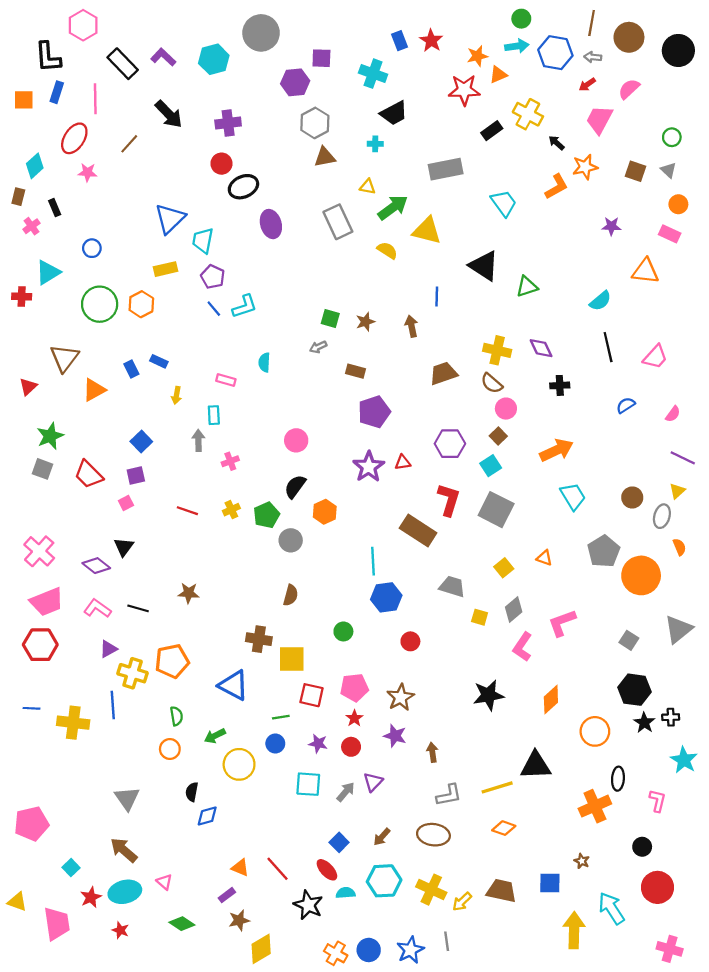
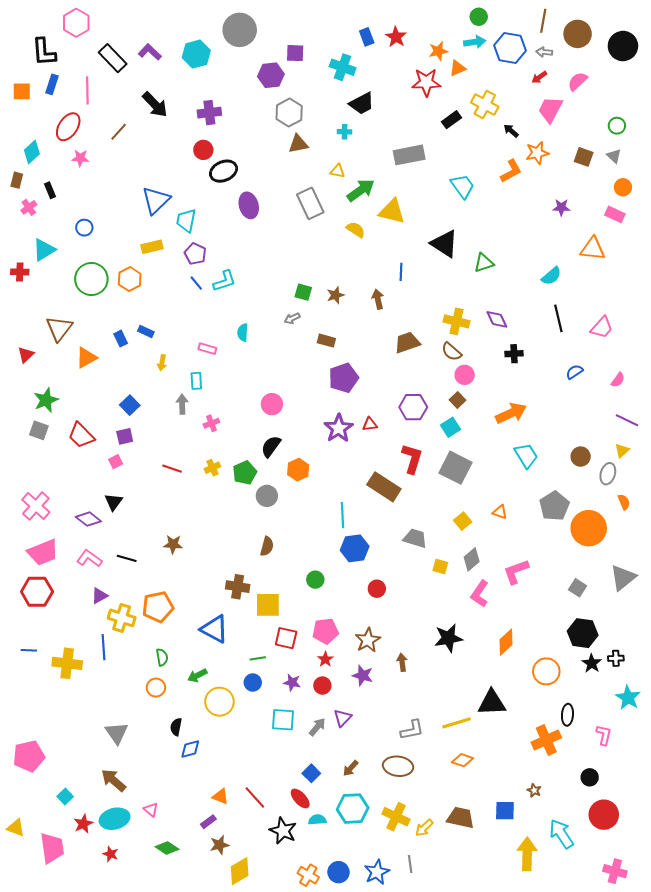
brown arrow: (432, 752) -> (402, 662), moved

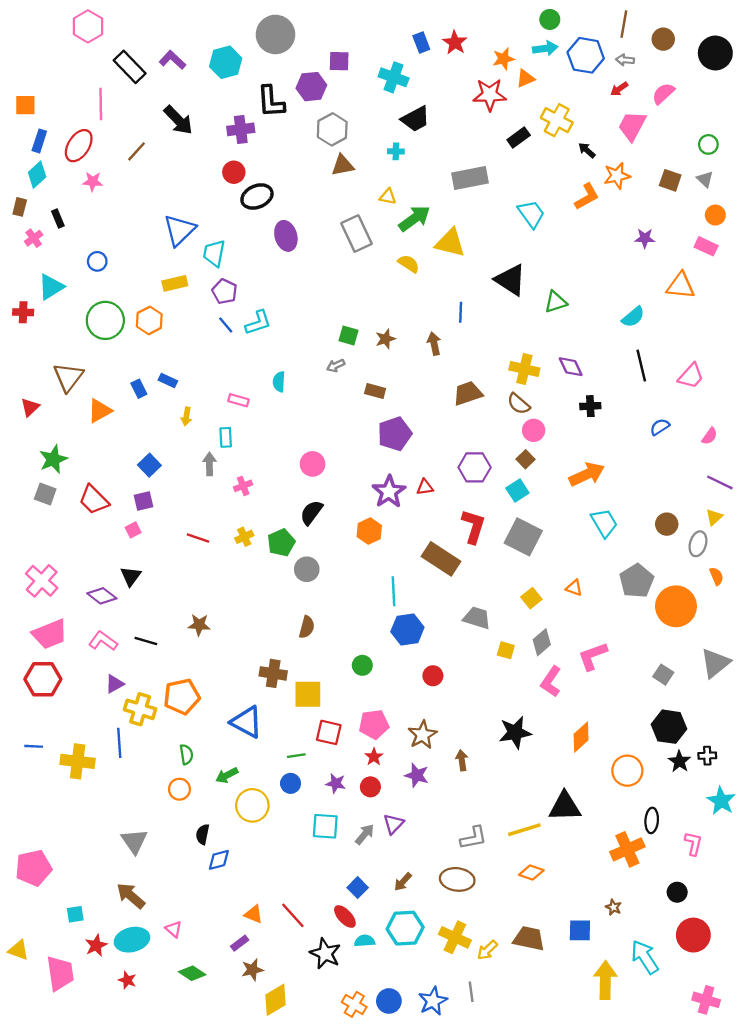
brown circle: (578, 34) -> (663, 39), size x0.7
black L-shape: (44, 52) -> (271, 102), moved
blue rectangle: (52, 84) -> (39, 141), moved
orange hexagon: (298, 470) -> (369, 531), moved
cyan square: (65, 796) -> (75, 914), turned 35

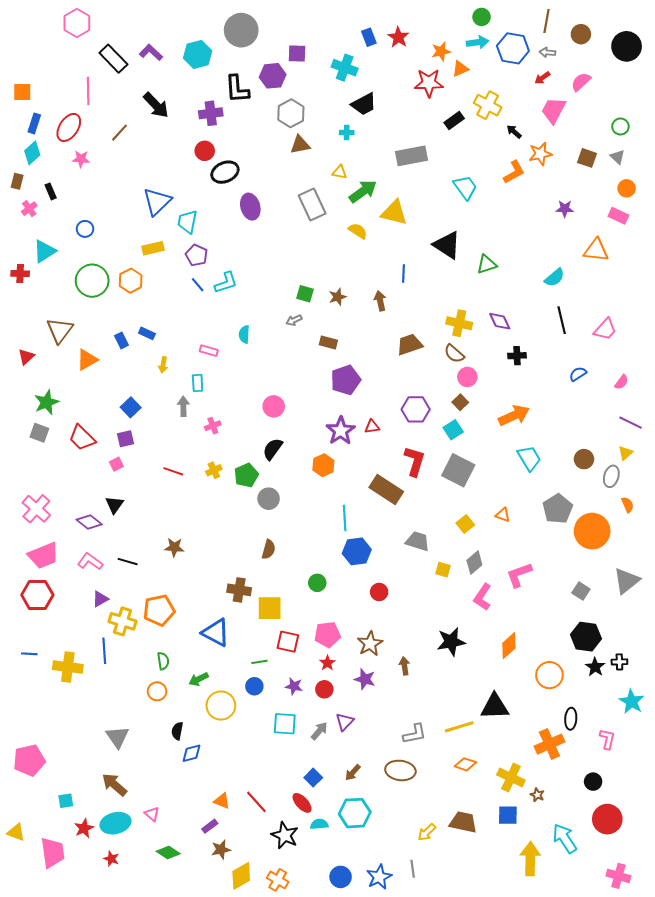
yellow cross: (455, 937) -> (511, 778), moved
orange cross: (354, 1004) -> (278, 880), moved

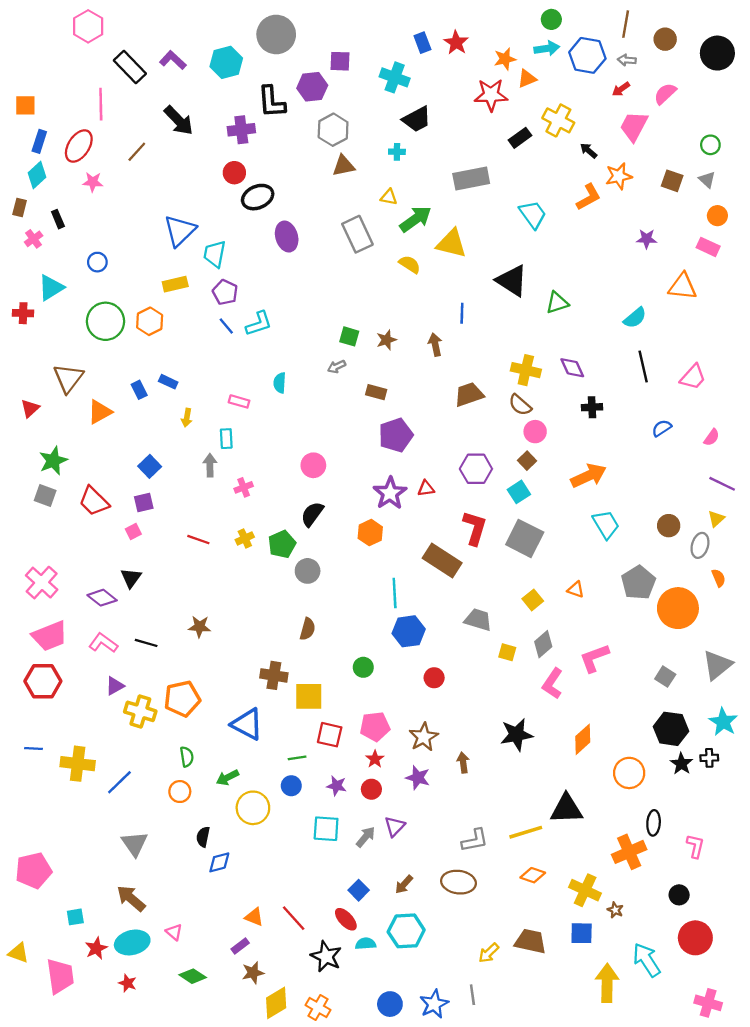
blue line: (104, 651) -> (119, 782), moved, turned 50
cyan star: (632, 701) -> (723, 722), moved

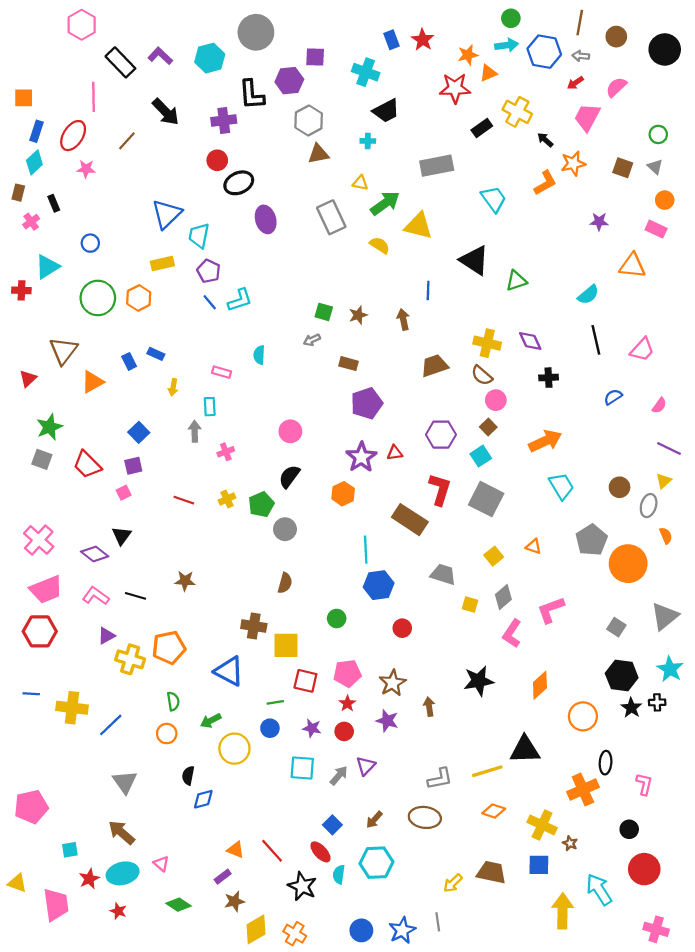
cyan semicircle: (366, 944) -> (339, 874), turned -78

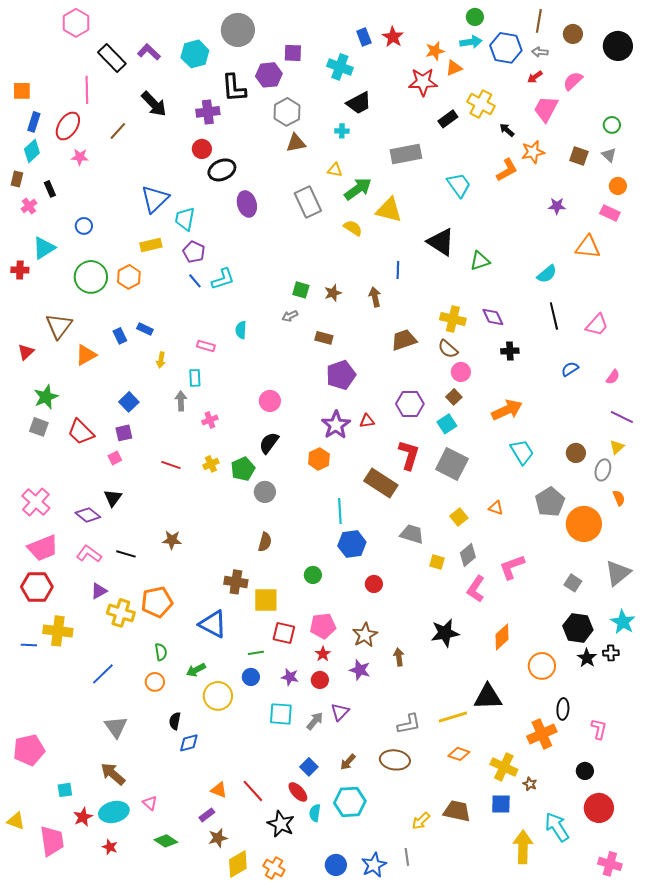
yellow cross: (72, 708) -> (58, 631), moved

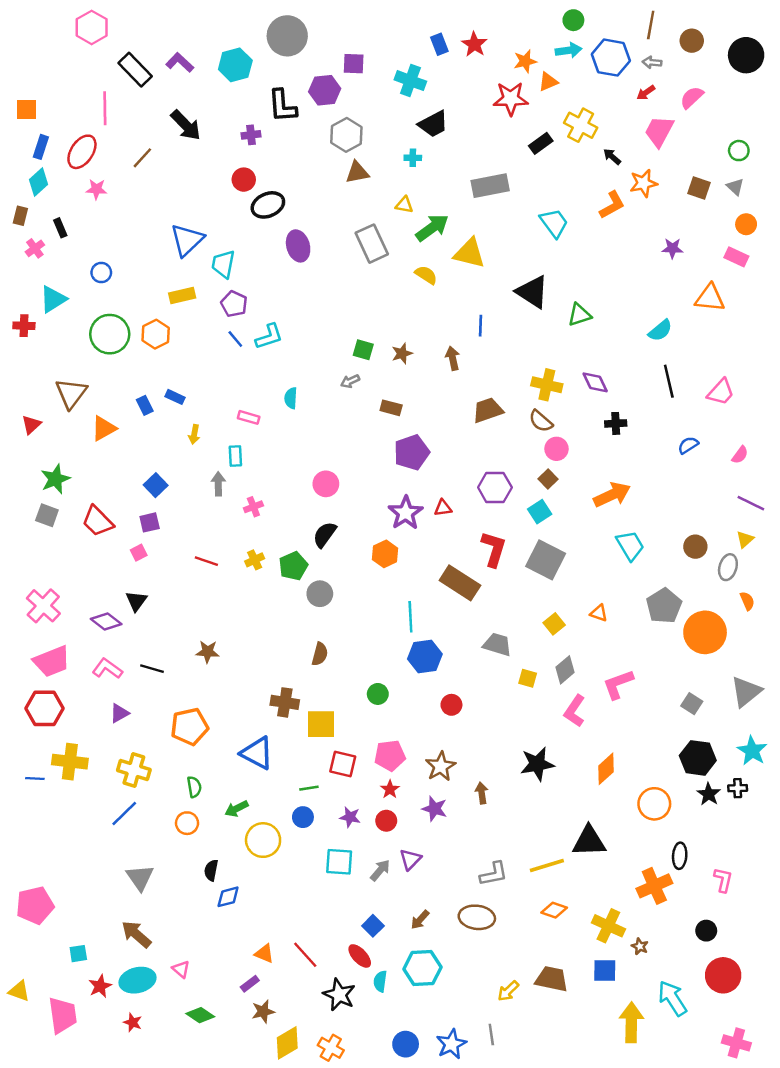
purple cross: (208, 112) -> (251, 135), size x0.7
yellow cross: (121, 613) -> (134, 770), moved

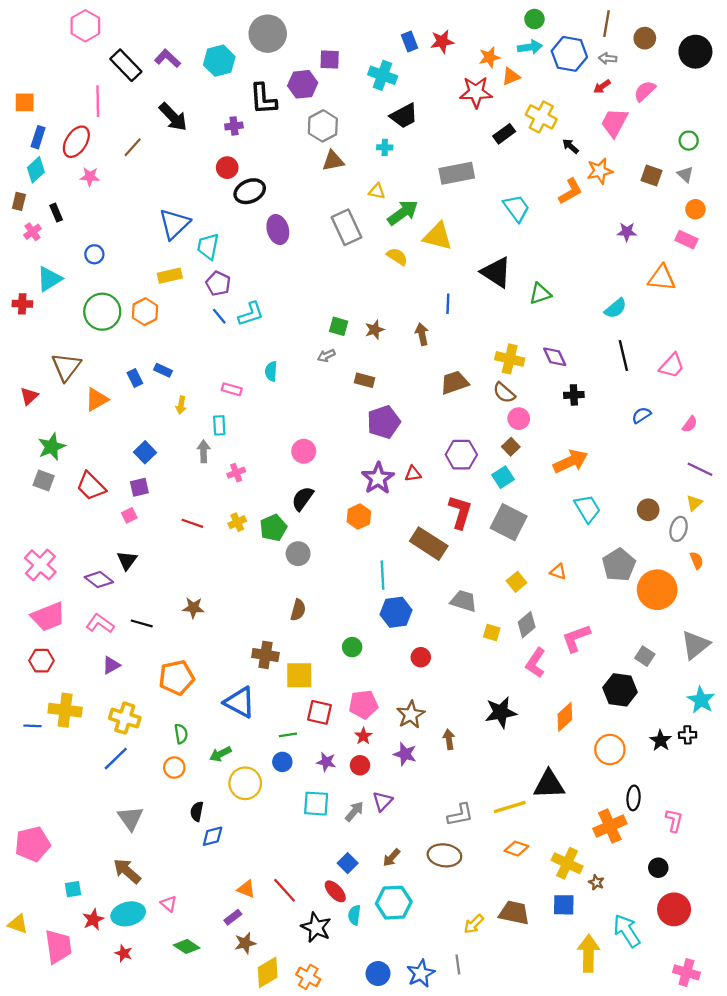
red star: (474, 44) -> (442, 42), turned 30
red hexagon: (45, 708) -> (41, 661), size x0.7
black hexagon: (698, 758) -> (620, 690), moved

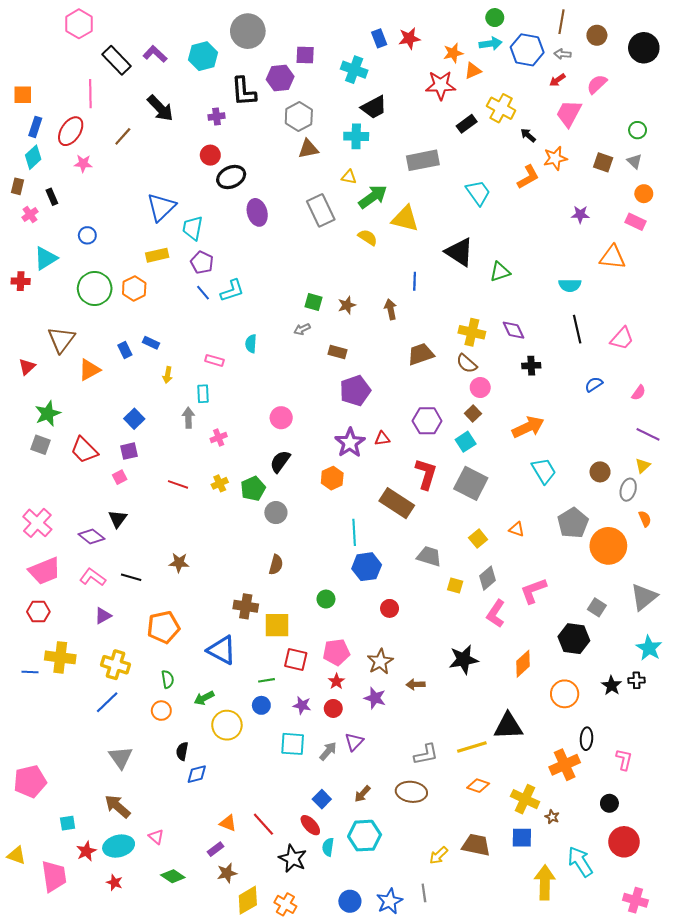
cyan cross: (385, 147) -> (356, 136), size x1.6
cyan semicircle: (616, 308) -> (570, 285), turned 40
brown arrow: (449, 739) -> (416, 684), turned -84

